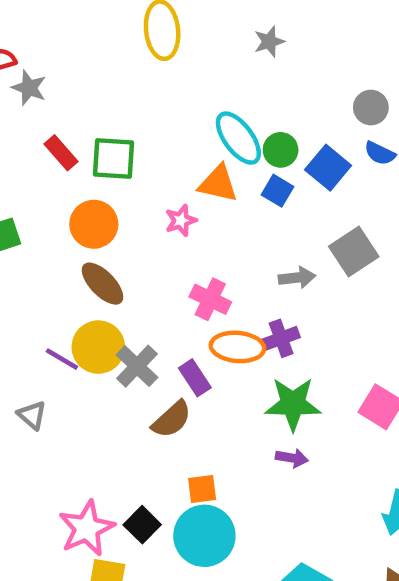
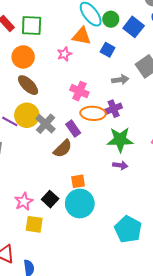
blue square: (278, 191) -> (108, 50), moved
pink star: (87, 528) -> (24, 201), size x0.7

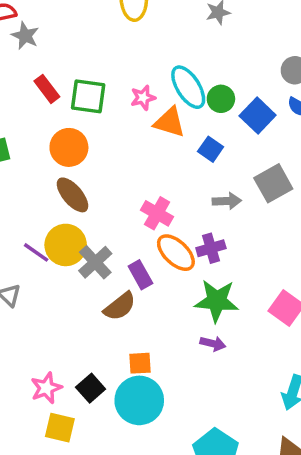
pink star: (64, 54) -> (143, 98), moved
orange ellipse: (93, 113) -> (176, 253), turned 35

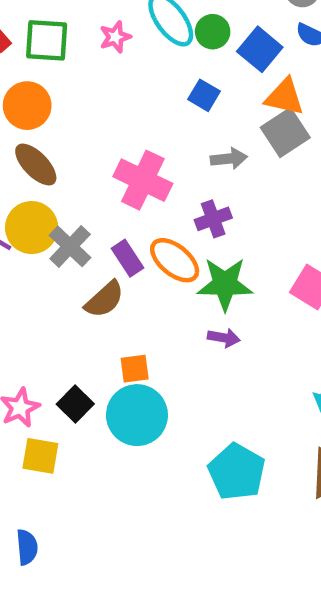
orange triangle: (170, 122) -> (285, 97), moved
pink cross: (157, 213) -> (143, 180), size x1.4
orange ellipse: (176, 253) -> (175, 260), moved

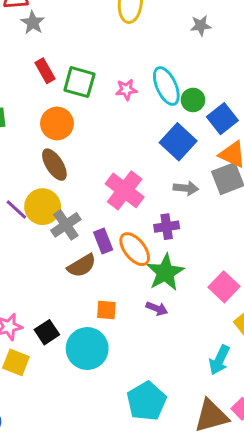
blue square: (204, 95) -> (178, 142), size x1.6
green star: (225, 284) -> (165, 272), turned 30
orange square: (135, 369) -> (106, 310), moved

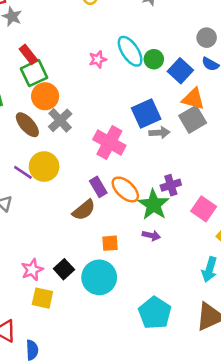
green square: (79, 82) -> (34, 73), moved, turned -32
blue square: (178, 142) -> (146, 113), moved, turned 32
brown ellipse: (54, 165) -> (27, 125), moved
gray cross: (66, 225) -> (60, 120), moved
purple cross: (167, 227) -> (171, 185), moved

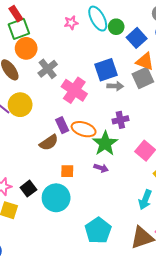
gray cross: (60, 120) -> (48, 69), moved
purple cross: (171, 185) -> (120, 120), moved
orange ellipse: (125, 189) -> (84, 129), turned -30

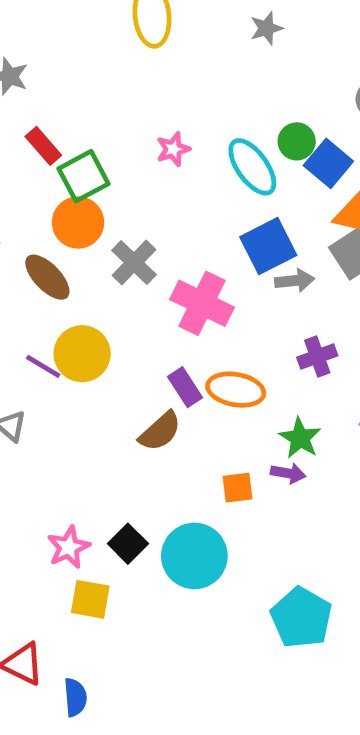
cyan ellipse: (98, 19) -> (252, 167), moved
green circle: (116, 27) -> (297, 141), moved
green square: (19, 29) -> (84, 176), moved
green star: (105, 143) -> (300, 438), moved, size x0.7
orange square: (67, 171) -> (237, 488), moved

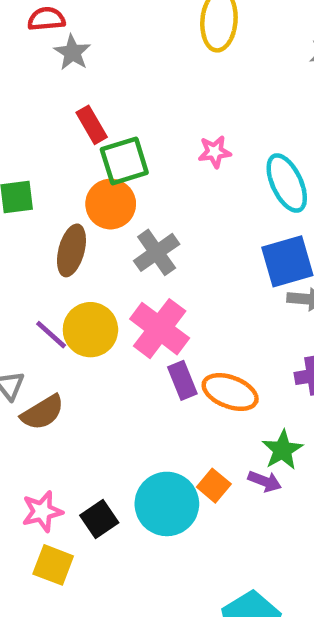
brown ellipse: (47, 277) -> (71, 250), turned 48
pink cross: (202, 303) -> (160, 329), moved
brown semicircle: (160, 431) -> (43, 412), moved
orange square: (237, 488) -> (214, 486), turned 36
cyan circle: (194, 556) -> (167, 504), moved

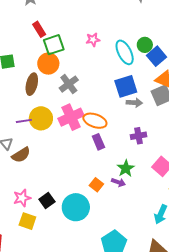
pink cross: (160, 329) -> (71, 117), turned 30
purple line: (51, 335) -> (24, 121), turned -49
purple rectangle: (182, 380) -> (98, 142), moved
orange ellipse: (230, 392) -> (95, 121), moved
cyan circle: (167, 504) -> (76, 207), moved

